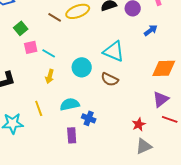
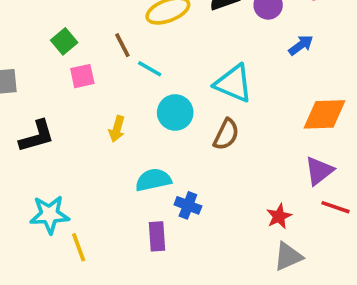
brown line: (55, 17) -> (122, 45), moved, turned 32
cyan line: (49, 53) -> (150, 69), moved
brown semicircle: (110, 79) -> (226, 134), turned -90
yellow line: (39, 108) -> (79, 247), moved

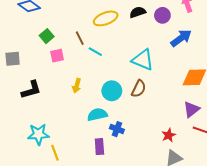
blue arrow: (301, 45) -> (181, 38), size x1.5
cyan circle: (175, 112) -> (112, 91), moved

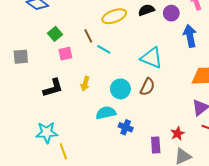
blue arrow: (181, 38) -> (190, 36), turned -65
black L-shape: (31, 90) -> (53, 88), moved
purple rectangle: (99, 147) -> (156, 145), moved

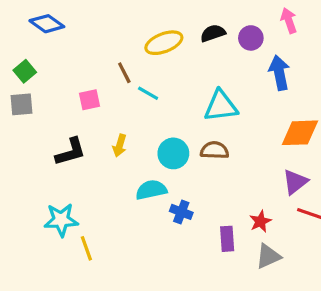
green square: (55, 34) -> (25, 71), moved
cyan triangle: (152, 58) -> (221, 106), turned -30
brown semicircle: (147, 87) -> (214, 150), turned -114

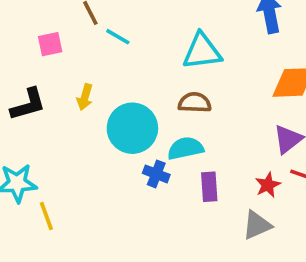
cyan circle: (173, 153) -> (132, 128), moved, size x1.4
cyan semicircle: (151, 190) -> (185, 148), moved
red star: (260, 221) -> (268, 185), moved
purple rectangle: (227, 239) -> (209, 187), moved

